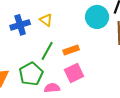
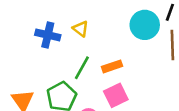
blue cross: (20, 25) -> (48, 35), turned 30

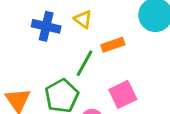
orange rectangle: (112, 66) -> (113, 45), moved

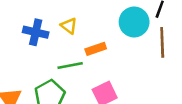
green line: (84, 63) -> (70, 65), turned 50

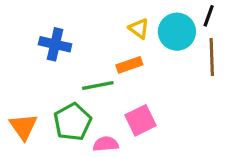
yellow triangle: (69, 26) -> (139, 28), moved

